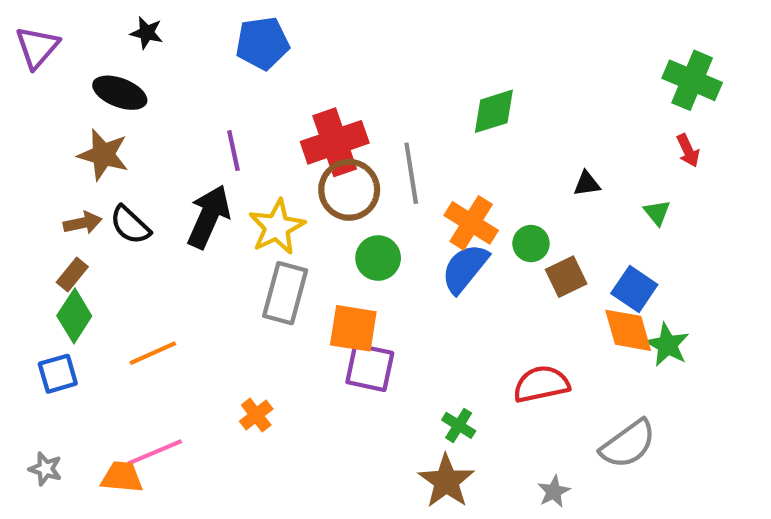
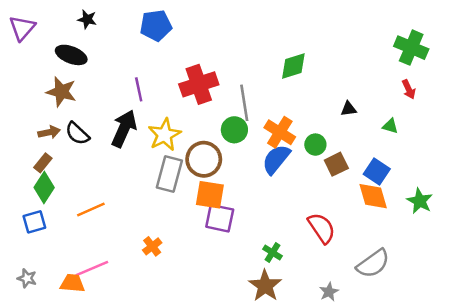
brown circle: (349, 190) -> (204, 159), moved
green triangle: (657, 213) -> (390, 126), turned -35
green circle: (378, 258) -> (234, 130), moved
green star: (667, 345) -> (420, 201), moved
red semicircle: (541, 384) -> (322, 228), turned 68

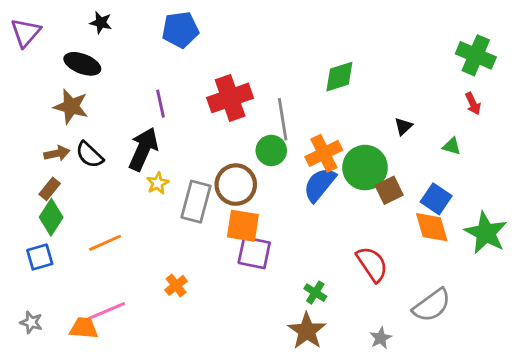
black triangle: (349, 109) -> (403, 126), turned -35
orange cross: (280, 132) -> (324, 153), turned 32
yellow star: (164, 135) -> (158, 183), moved, size x0.6
green circle: (315, 145) -> (365, 168), size x1.8
green star: (420, 201) -> (486, 233), size x1.4

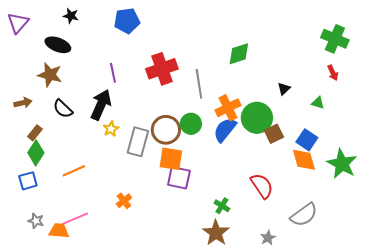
green circle: (271, 150) -> (191, 124), moved
brown arrow: (57, 153) -> (23, 103), moved
gray star: (31, 322) -> (36, 221), moved

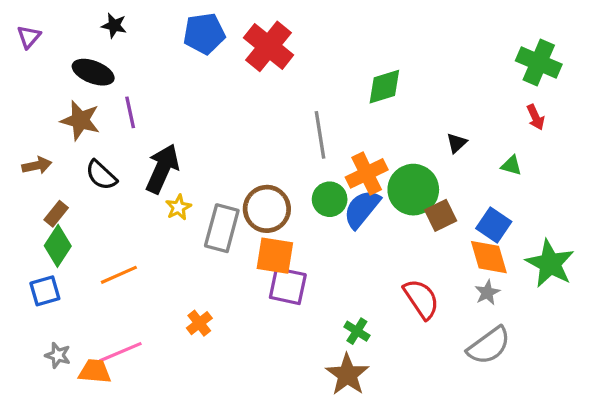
purple triangle: (18, 23) -> (29, 37), size x0.7
red cross: (162, 69) -> (268, 46), moved, turned -32
purple line: (113, 73) -> (130, 112), moved
green circle: (191, 124) -> (330, 199), moved
gray star: (268, 238) -> (487, 293), moved

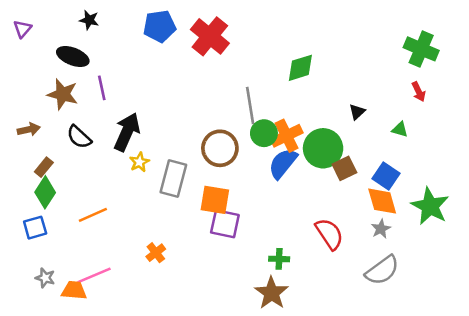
green circle: (330, 199) -> (264, 133), moved
brown circle: (267, 209) -> (220, 148), moved
green cross: (357, 331) -> (279, 259), turned -30

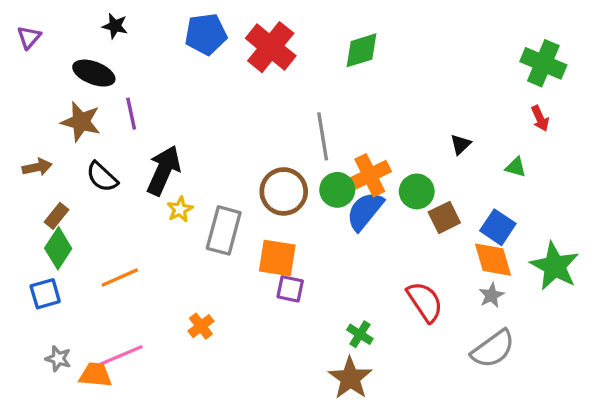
green diamond: (300, 68) -> (362, 50), moved
green circle: (264, 133) -> (337, 190), moved
green circle: (323, 148) -> (417, 191), size x0.7
purple square: (225, 224) -> (290, 289), size x0.7
green cross: (279, 259) -> (360, 334), turned 30

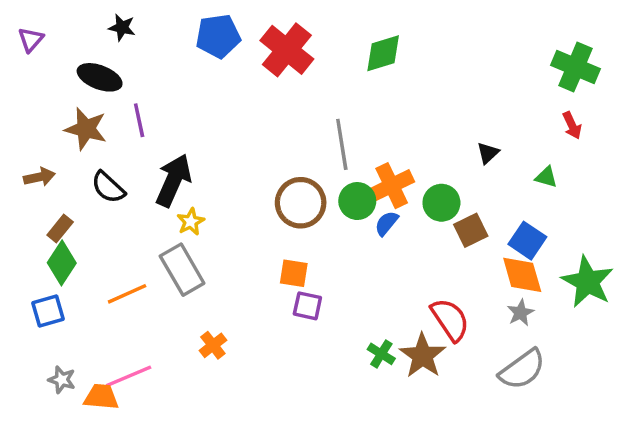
blue semicircle: (365, 211) -> (386, 223), size x0.6
gray rectangle: (224, 230) -> (182, 270), moved, turned -45
orange square: (277, 258) -> (294, 273), size x0.7
brown star: (350, 378) -> (423, 356), moved

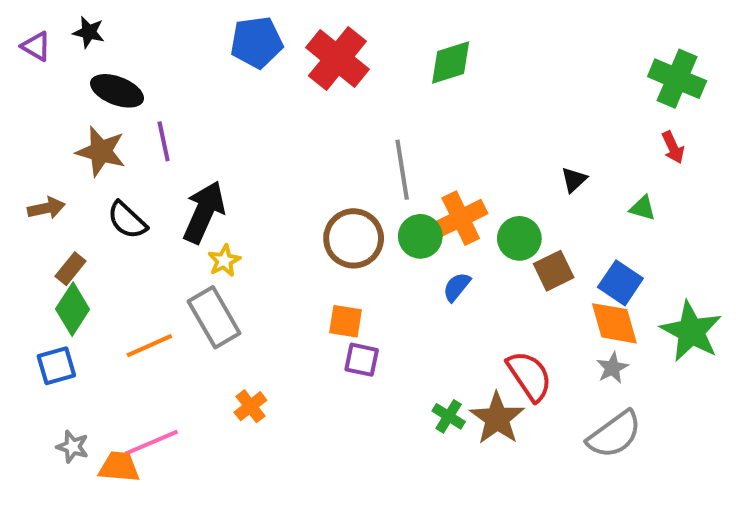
black star: (122, 27) -> (89, 32), moved
purple triangle: (31, 40) -> (36, 46), turned -40
blue semicircle: (386, 223) -> (457, 287), moved

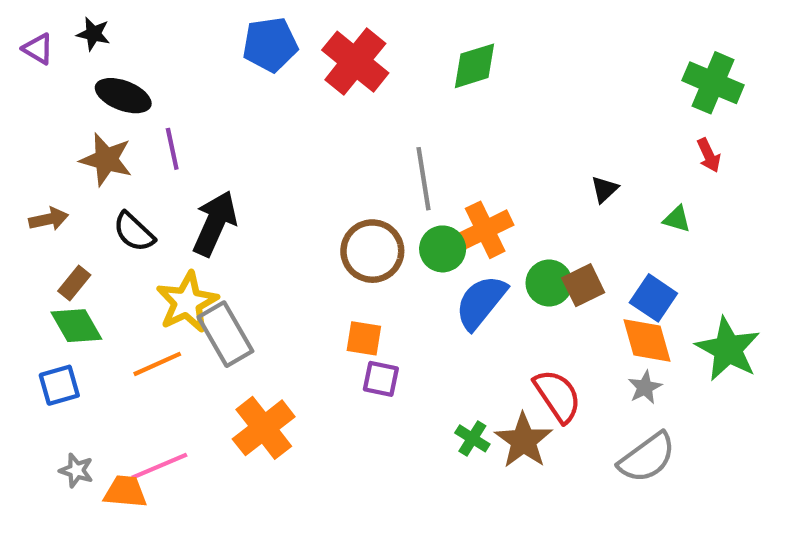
green circle: (519, 238) -> (549, 283), moved
yellow star: (224, 261) -> (187, 302), moved, size x1.8
blue semicircle: (457, 287) -> (481, 302), size x1.8
green diamond: (73, 309) -> (76, 326), turned -63
orange cross: (250, 406) -> (264, 428), size x1.8

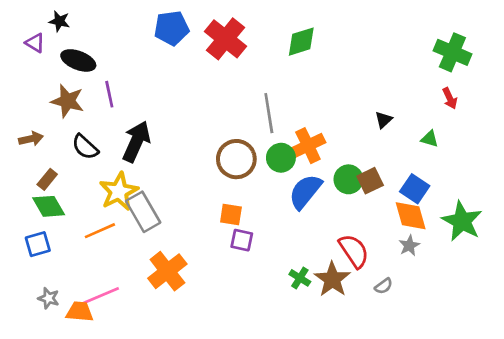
purple triangle: (38, 49) -> (35, 43), moved
gray semicircle: (647, 458) -> (384, 286), moved, size x0.5

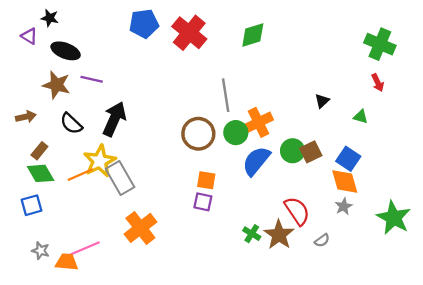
purple line: (109, 94) -> (92, 79), turned -65
orange square: (231, 214) -> (206, 180), moved
green star: (462, 221) -> (394, 218), moved
orange line: (100, 231) -> (80, 175), moved

